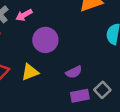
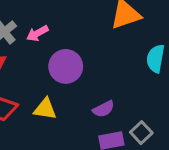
yellow triangle: (30, 72) -> (45, 109), turned 30

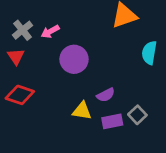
yellow triangle: (45, 109) -> (82, 111), moved

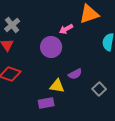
pink arrow: (50, 32) -> (66, 29), moved
purple rectangle: (112, 121) -> (46, 103), moved

